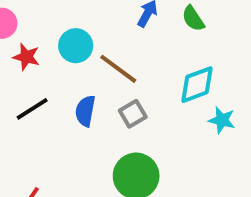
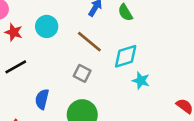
brown line: (118, 69) -> (89, 42), moved
blue semicircle: (85, 111) -> (42, 99), moved
gray square: (133, 114) -> (82, 73), turned -36

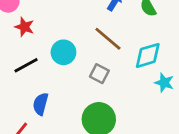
cyan circle: (47, 26) -> (63, 52), moved
blue semicircle: (42, 99) -> (41, 104), moved

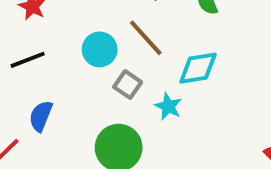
cyan circle: (63, 52) -> (100, 49), moved
cyan star: (164, 83) -> (168, 106), moved

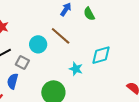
cyan diamond: (198, 68) -> (101, 55), moved
gray square: (128, 85) -> (22, 62), moved

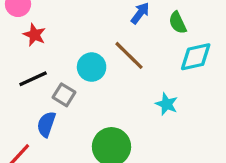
cyan diamond: (101, 55) -> (196, 57), moved
cyan star: (76, 69) -> (167, 104), moved

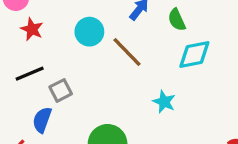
cyan circle: (92, 67) -> (89, 32), moved
gray square: (64, 95) -> (61, 90), turned 30

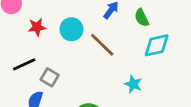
red star: (32, 29) -> (37, 27), moved, turned -30
gray square: (61, 90) -> (50, 77), turned -30

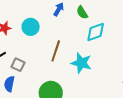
brown line: (102, 45) -> (56, 51), moved, turned 70
cyan star: (133, 84) -> (81, 63), size x1.5

